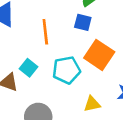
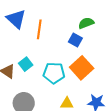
orange line: (45, 32) -> (39, 29), moved

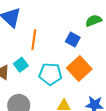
green semicircle: (86, 23) -> (94, 21), moved
orange line: (39, 29) -> (34, 40), moved

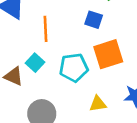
orange square: (79, 69) -> (108, 54), turned 35

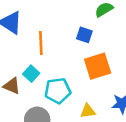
cyan pentagon: (74, 68) -> (58, 91), moved

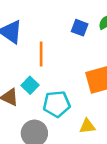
blue square: (84, 35) -> (80, 28), moved

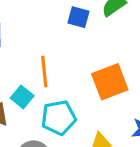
orange line: (41, 54) -> (44, 71), moved

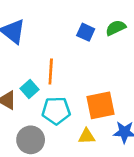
orange square: (110, 82) -> (101, 105), moved

